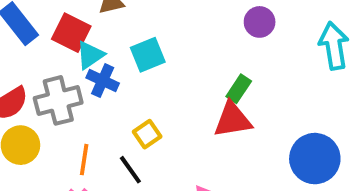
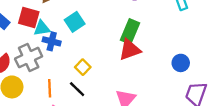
cyan triangle: (90, 55) -> (42, 28), turned 36
green rectangle: (239, 89) -> (130, 31), size x1.5
blue circle: (315, 159) -> (181, 63), size x0.6

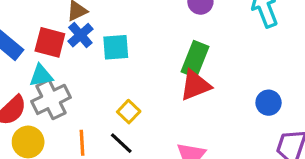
cyan square: (75, 22) -> (116, 47), turned 30
cyan triangle: (42, 28) -> (41, 76), moved
blue cross: (52, 41) -> (80, 35), moved, turned 36

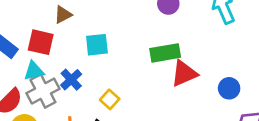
blue cross: (80, 35) -> (71, 80), moved
green rectangle: (195, 59) -> (165, 53), turned 60
red triangle: (195, 85) -> (184, 73), moved

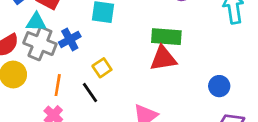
red triangle: (184, 73) -> (163, 58), moved
gray cross: (43, 91) -> (40, 44), turned 36

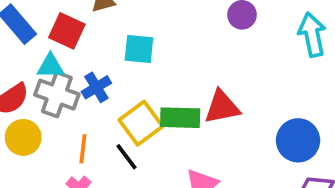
green rectangle: (166, 37) -> (180, 118), moved
yellow square: (102, 68) -> (141, 123), size x1.6
blue circle: (219, 86) -> (298, 140), size x1.5

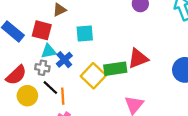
cyan triangle: (50, 66) -> (49, 51), moved
gray cross: (57, 95) -> (42, 68), size x0.6
black line: (127, 157) -> (50, 88), moved

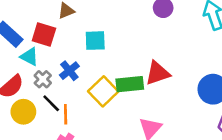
cyan triangle: (49, 51) -> (29, 57), moved, turned 35
gray cross: (42, 68) -> (43, 79), turned 32

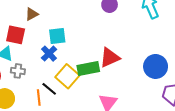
blue cross: (69, 71) -> (49, 54), moved
gray cross: (43, 79) -> (18, 71), turned -32
black line: (51, 103) -> (49, 89), moved

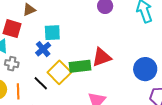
orange line: (39, 97) -> (18, 91), moved

